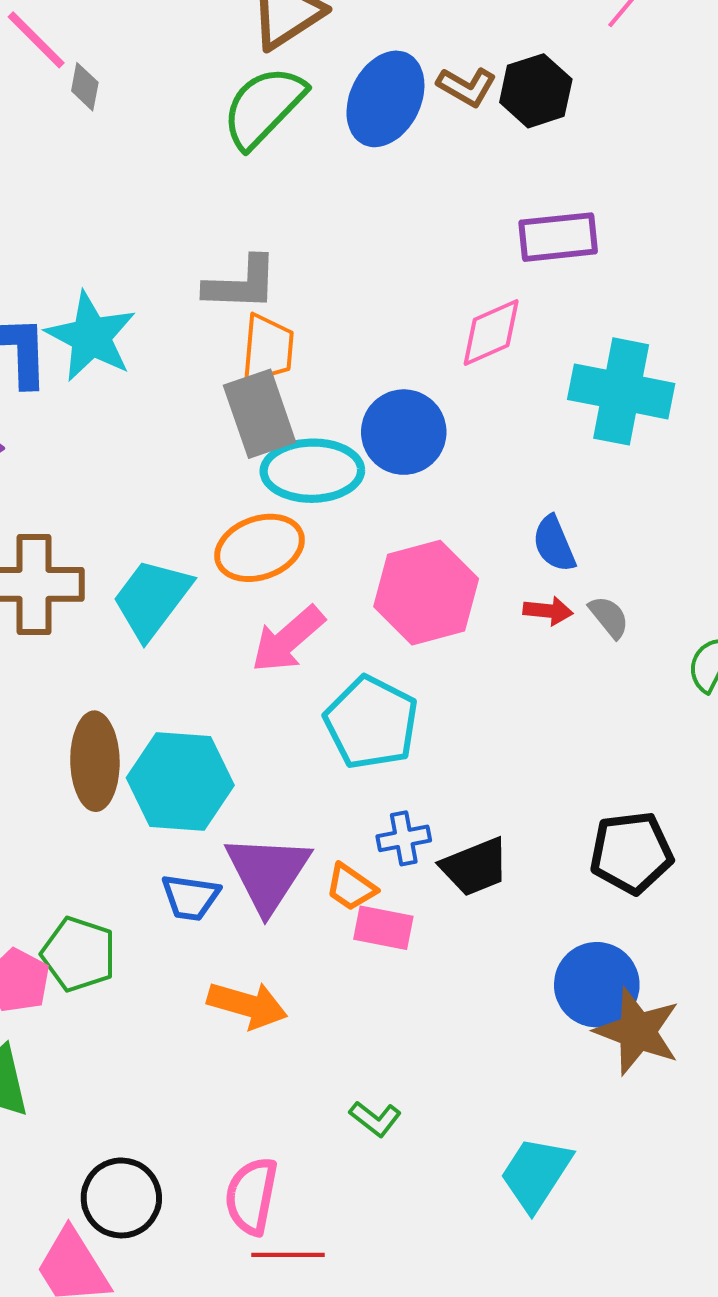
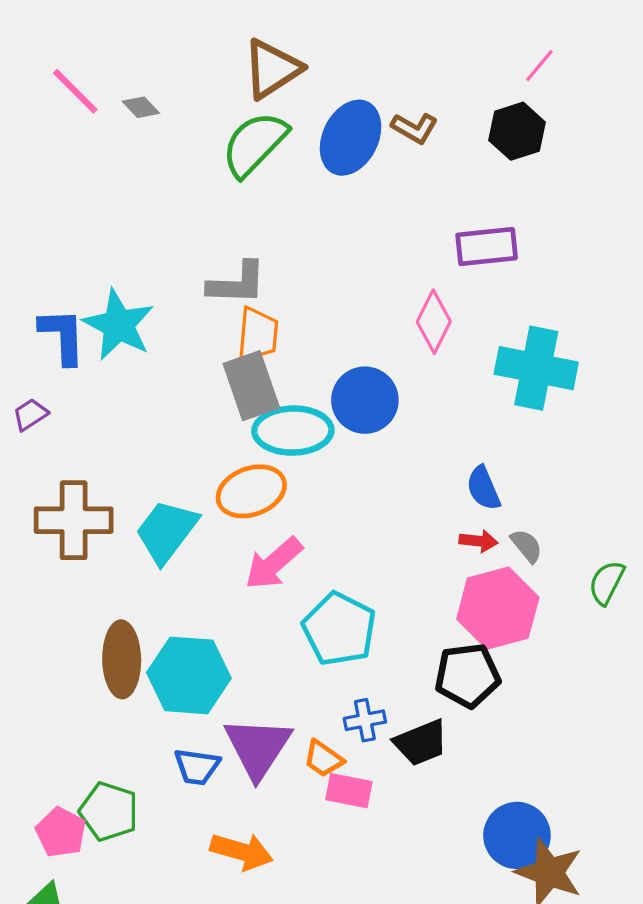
gray diamond: (85, 87) -> (141, 107), moved, turned -54
black hexagon: (536, 91) -> (517, 131), moved
pink diamond: (491, 333) -> (434, 322), turned -40
pink hexagon: (426, 593) -> (498, 608), moved
black pentagon: (631, 853) -> (467, 675), moved

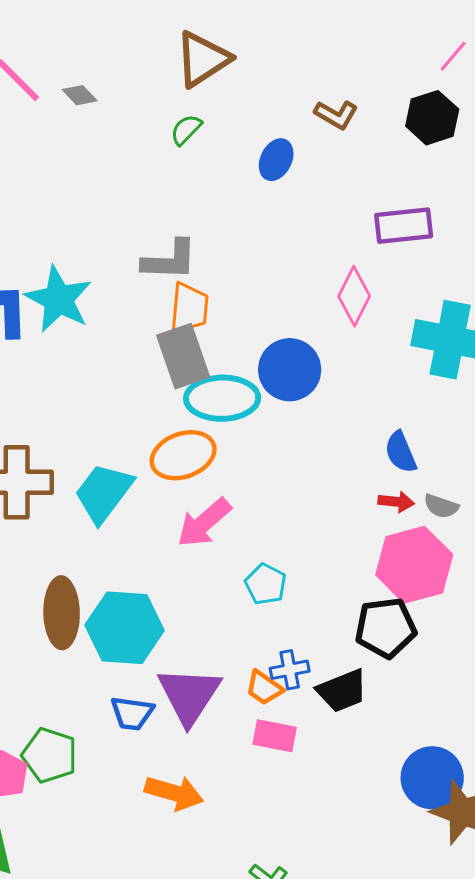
blue ellipse: (351, 138) -> (276, 160), moved, size x0.6
green semicircle: (254, 144) -> (186, 130), size x0.5
gray semicircle: (527, 546) -> (441, 506), turned 148
cyan pentagon: (339, 629) -> (266, 584), size x0.6
orange trapezoid: (323, 759) -> (264, 688), moved

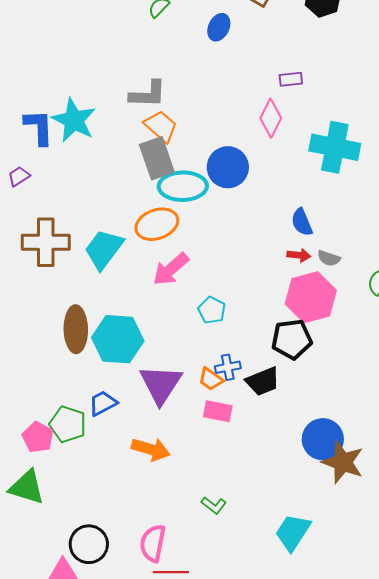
purple rectangle: (404, 226) -> (291, 79), moved, size x0.6
orange trapezoid: (189, 308) -> (161, 126), turned -54
blue trapezoid: (132, 713) -> (103, 403), moved, turned 144

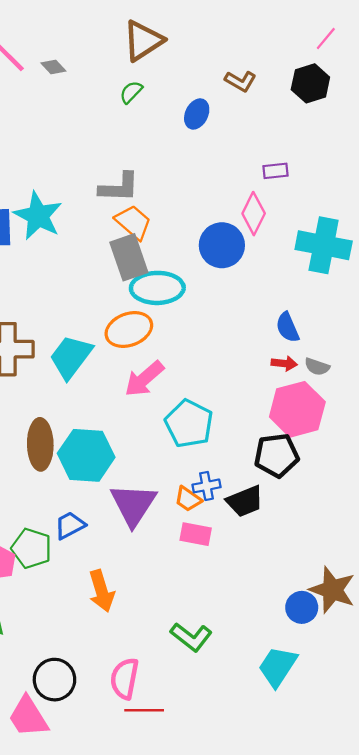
blue circle: (228, 167) -> (222, 245), moved
cyan pentagon: (212, 310) -> (189, 424), size x1.6
blue circle: (323, 439) -> (302, 607), moved, size x0.7
orange arrow: (151, 449) -> (102, 591), moved, turned 57
green L-shape: (214, 505) -> (191, 637), size x1.5

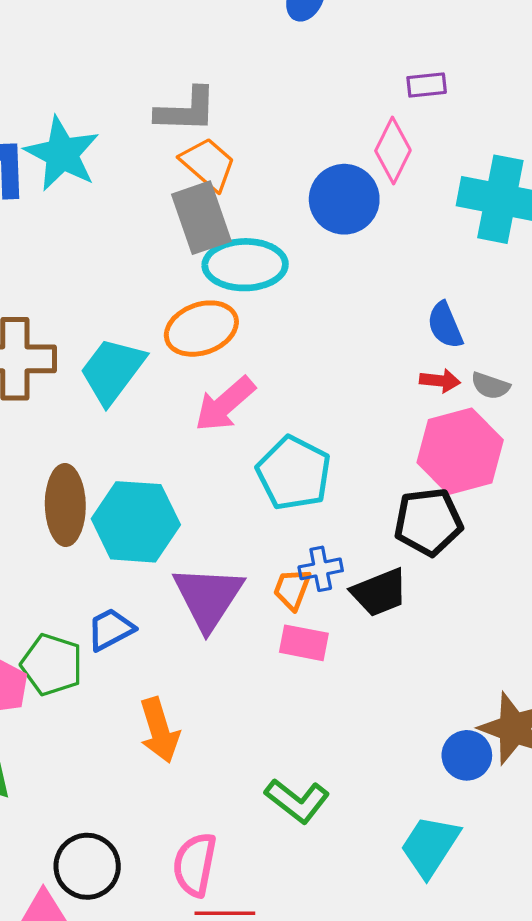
orange trapezoid: (188, 499) -> (292, 589), turned 76

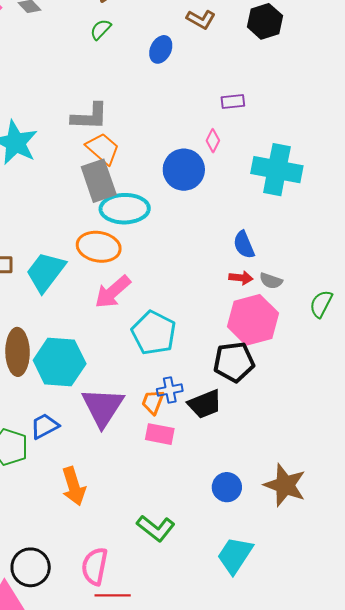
pink diamond: (393, 150) -> (213, 141), size x0.6
orange ellipse: (201, 329) -> (99, 247), turned 30
blue circle: (467, 755) -> (227, 487), moved

